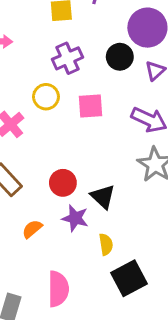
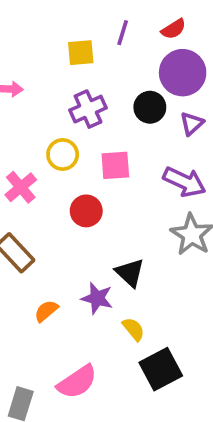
red circle: (63, 183) -> (86, 211), moved
yellow semicircle: (106, 244) -> (133, 329), turned -30
pink semicircle: (58, 289) -> (77, 382), turned 56

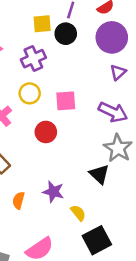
black circle: (150, 107) -> (66, 34), moved
purple cross: (88, 109) -> (33, 59), moved
black triangle: (130, 273) -> (99, 174), moved
orange semicircle: (46, 311) -> (18, 200), turned -35

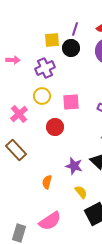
purple star: (53, 192) -> (74, 166), moved
orange semicircle: (18, 200) -> (47, 182), moved

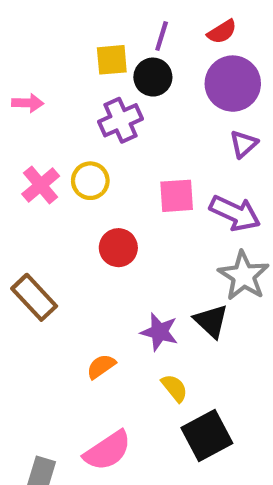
purple cross: (45, 68) -> (121, 120), moved
pink square: (71, 102) -> (177, 196), moved
pink cross: (19, 114) -> (41, 185), moved
orange semicircle: (47, 182) -> (101, 366), turned 40

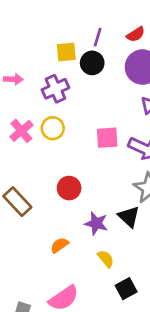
purple cross: (121, 120) -> (55, 89), moved
red circle: (118, 248) -> (69, 188), moved
black square: (207, 435) -> (126, 289), size x0.7

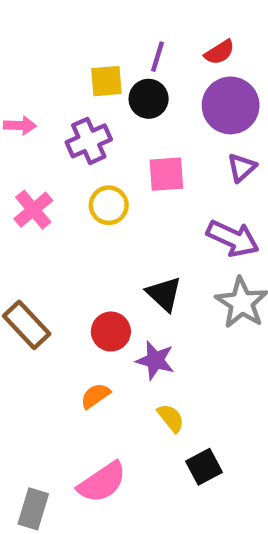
yellow circle: (53, 128) -> (109, 205), moved
pink square: (107, 138) -> (166, 174), moved
red circle: (69, 188) -> (111, 332), moved
black triangle: (129, 217) -> (164, 294), moved

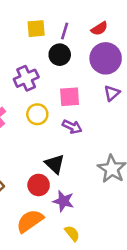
yellow square: (106, 81) -> (36, 29), moved
purple arrow: (233, 238) -> (72, 127), moved, size x0.7
black triangle: (164, 294) -> (55, 164), moved
orange semicircle: (95, 396) -> (30, 221), size x1.6

